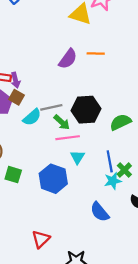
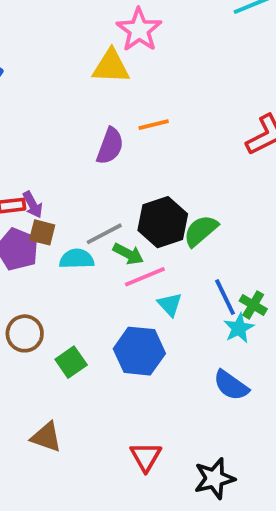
cyan semicircle: (32, 117) -> (77, 259), turned -126
green semicircle: (120, 122) -> (201, 231), moved
green square: (13, 175) -> (71, 362), turned -36

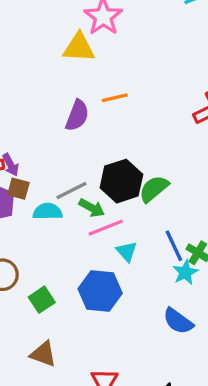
brown triangle: (46, 437) -> (43, 354), moved

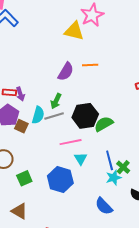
brown square: (18, 189) -> (21, 126), moved
green arrow: (92, 208) -> (56, 101), moved, turned 77
cyan semicircle: (48, 211) -> (38, 115), moved, turned 96

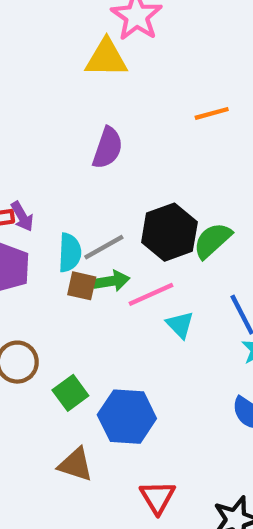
orange line: (90, 65) -> (212, 113), moved
green arrow: (56, 101) -> (112, 281), moved, turned -112
brown square: (21, 126) -> (82, 286), moved
blue hexagon: (60, 179) -> (127, 417), moved

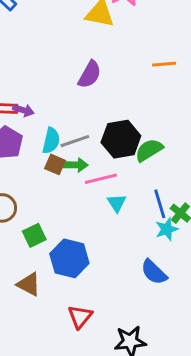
purple arrow: (22, 216) -> (23, 110), turned -54

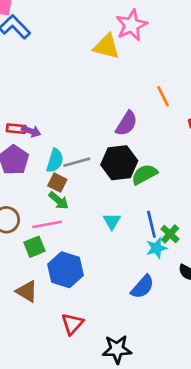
orange line: (164, 64) -> (163, 96), turned 65
purple semicircle: (90, 74) -> (126, 124), moved
green arrow: (76, 165) -> (59, 201), moved, turned 35
pink line: (101, 179) -> (47, 224), moved
blue semicircle: (154, 272) -> (142, 287), turned -96

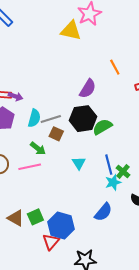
brown square: (57, 183) -> (56, 134), moved
green square: (34, 247) -> (35, 217), moved
blue hexagon: (66, 270) -> (61, 226), moved

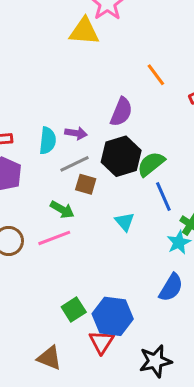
purple arrow: (16, 96) -> (76, 133), moved
cyan semicircle: (34, 118) -> (48, 141), moved
blue line: (109, 165) -> (163, 196), moved
brown triangle: (16, 218) -> (49, 358), moved

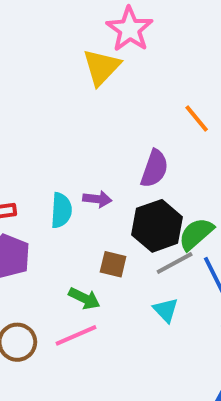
yellow triangle: (84, 31) -> (102, 67), turned -48
gray line: (74, 164) -> (175, 263), moved

